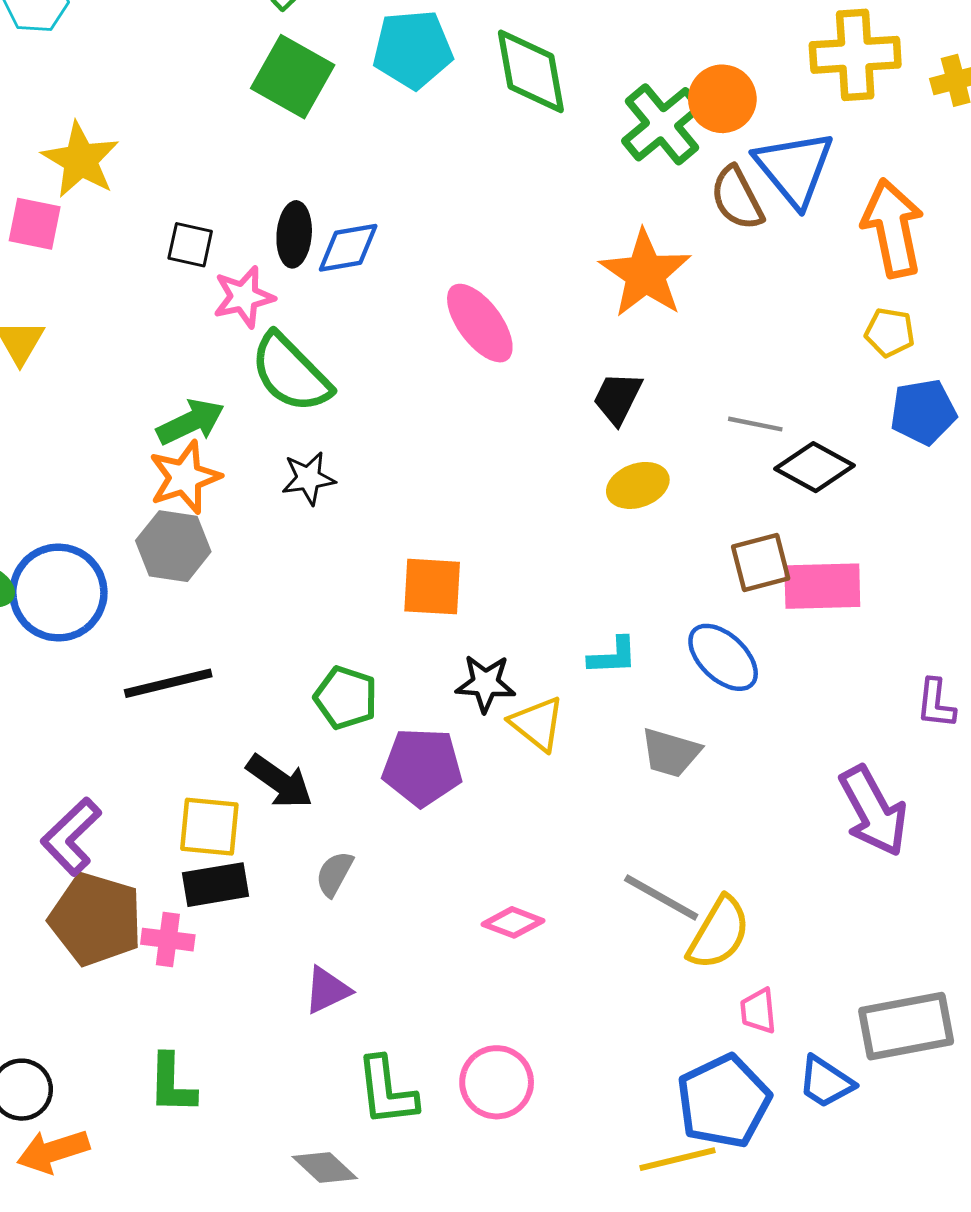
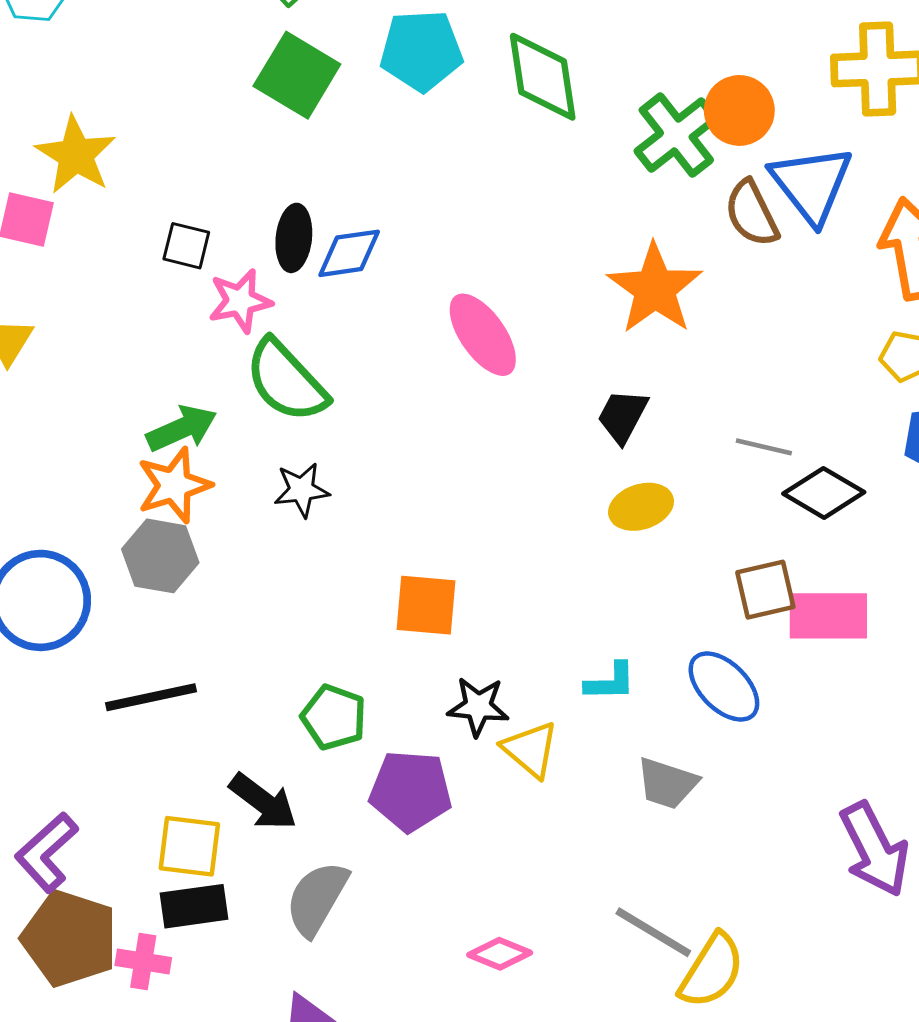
gray semicircle: (334, 874) -> (317, 898), size x1.6

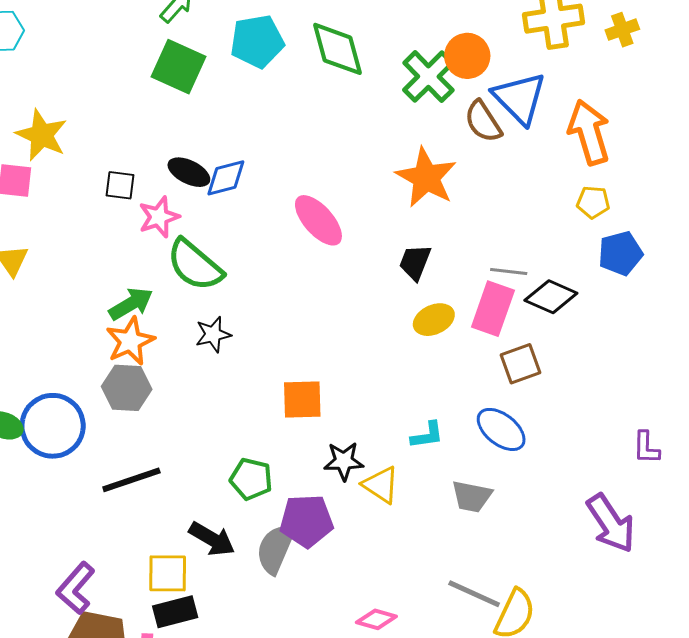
black ellipse: (294, 238) -> (189, 172), turned -63
pink rectangle: (828, 616) -> (493, 309), moved, turned -64
gray semicircle: (317, 898) -> (275, 549), moved

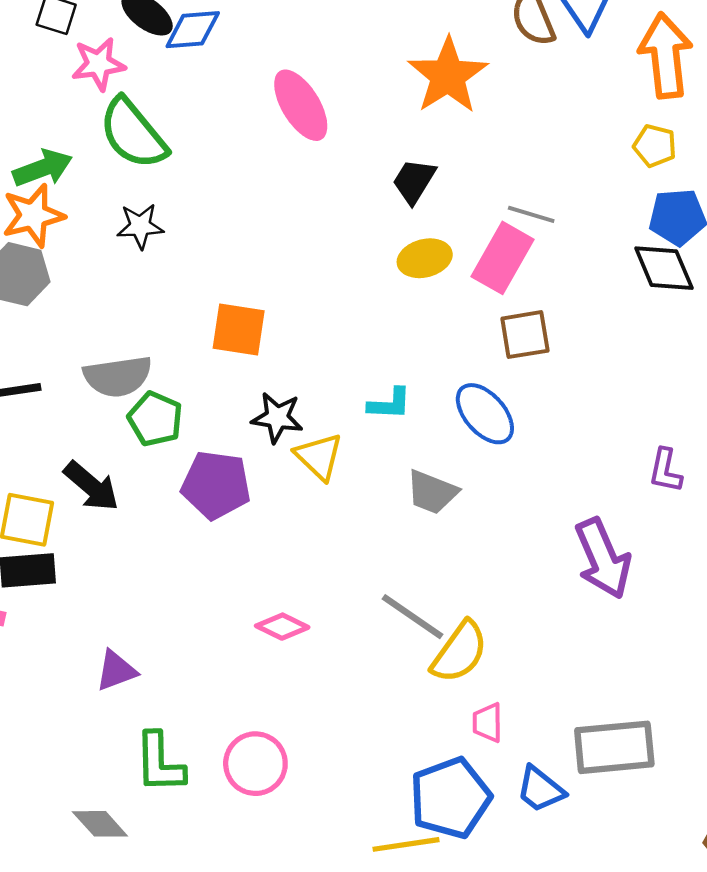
black diamond: (551, 297) -> (664, 268), moved, turned 33
gray semicircle: (275, 549) -> (118, 376), moved, turned -132

